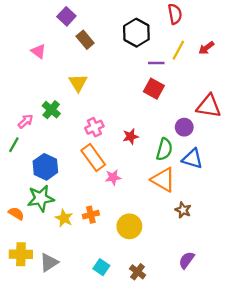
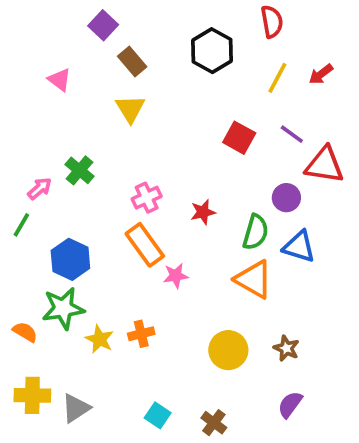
purple line: (156, 63) -> (292, 134), moved, turned 35
yellow triangle: (78, 83) -> (130, 109), moved
brown star: (183, 210) -> (286, 348), moved
yellow circle: (129, 226) -> (228, 350), moved

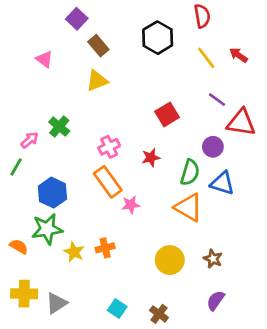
red arrow: (321, 74) -> (239, 55), turned 72
yellow line: (277, 78) -> (206, 58), turned -65
yellow triangle: (130, 109) -> (97, 81), turned 40
red square: (239, 138) -> (167, 114), moved, turned 30

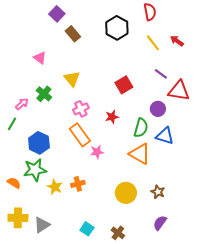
pink triangle: (44, 59) -> (40, 58), moved
yellow triangle: (97, 81) -> (72, 79), moved, turned -48

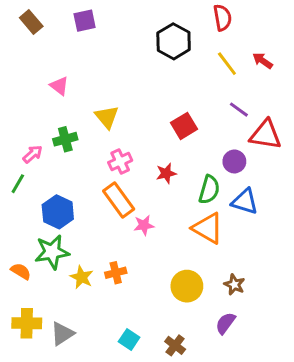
purple square: (57, 14) -> (85, 21), turned 35
brown rectangle: (73, 34) -> (31, 22), moved
green cross: (44, 94) -> (65, 139), turned 35
purple semicircle: (160, 223) -> (225, 323), moved

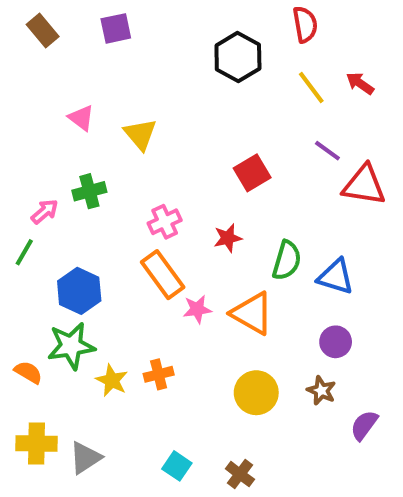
yellow triangle: (107, 117) -> (140, 134), moved
purple circle: (234, 161) -> (336, 342), moved
orange triangle: (208, 228) -> (252, 313), moved
purple semicircle: (225, 323) -> (364, 425), moved

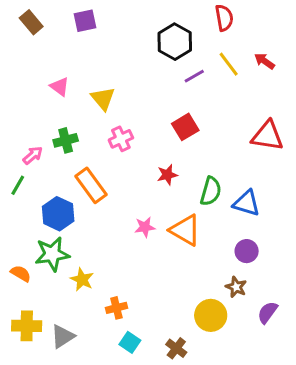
purple line: (327, 151) -> (194, 76), moved, turned -66
pink cross: (165, 222) -> (121, 139), moved
orange rectangle: (163, 275) -> (91, 185), moved
orange cross: (159, 374) -> (116, 308), moved
yellow circle: (256, 393) -> (211, 315), moved

